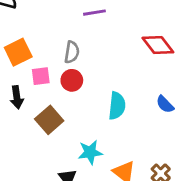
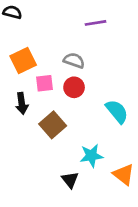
gray semicircle: (72, 52) -> (74, 60), turned -80
cyan semicircle: (117, 106) -> (117, 111), turned -45

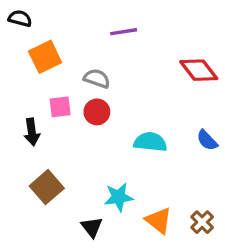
orange square: (23, 60) -> (45, 57), moved
cyan semicircle: (117, 111) -> (150, 142), turned -45
brown square: (53, 125) -> (47, 187), moved

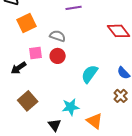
black arrow: (32, 132) -> (19, 68), turned 63
cyan semicircle: (150, 142) -> (90, 74), turned -60
brown cross: (202, 222) -> (121, 96), moved

